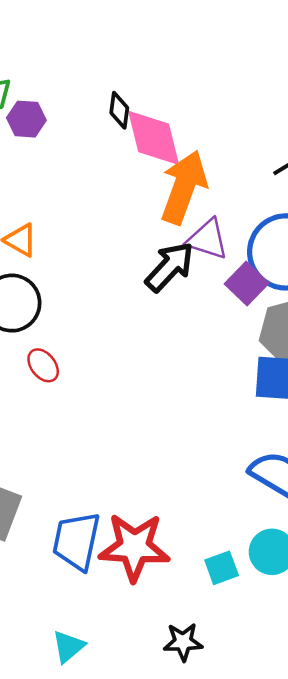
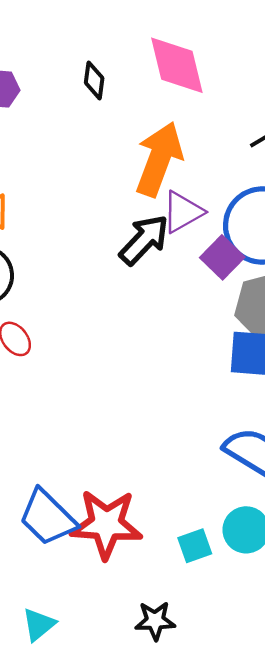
pink diamond: (154, 138) -> (177, 65), moved
purple triangle: (207, 239) -> (183, 212), turned -48
blue trapezoid: (76, 541) -> (48, 518), turned -58

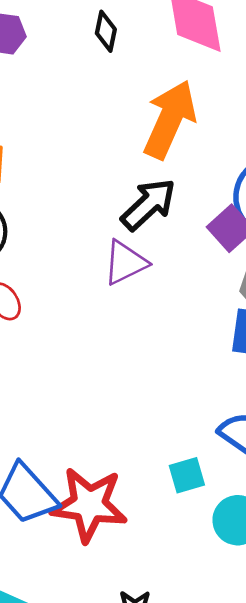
purple triangle: (183, 212) -> (125, 263), moved
cyan square: (195, 546) -> (187, 475), moved

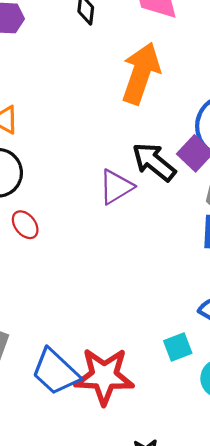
black arrow: (148, 204) -> (154, 162), moved, turned -93

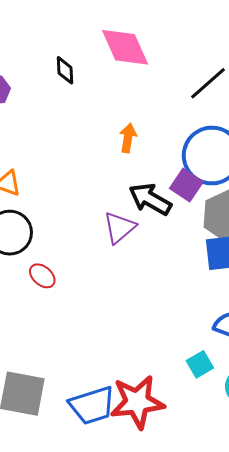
orange arrow: (141, 73) -> (128, 138), moved, size x0.5
blue trapezoid: (55, 372) -> (92, 405), turned -51

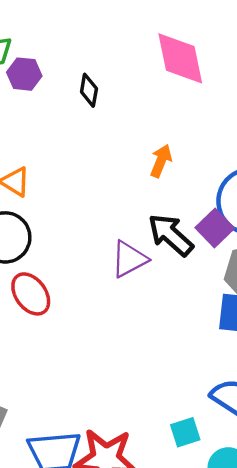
black diamond: (65, 70) -> (89, 90), moved
red ellipse: (42, 276) -> (31, 294), size x1.4

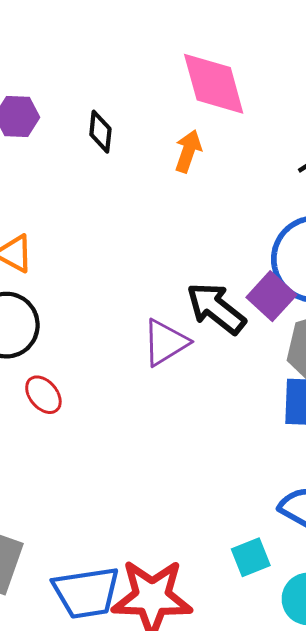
orange arrow: (161, 161) -> (188, 151), moved
red ellipse: (31, 294) -> (43, 395), size x0.7

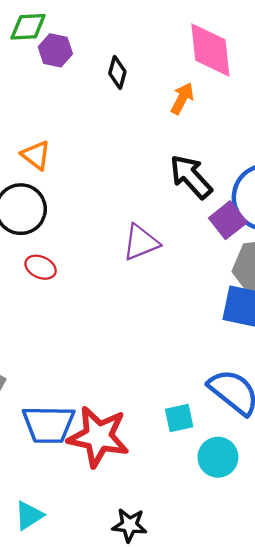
black arrow: (216, 308) -> (191, 177), moved
red ellipse: (43, 395) -> (41, 267), turned -36

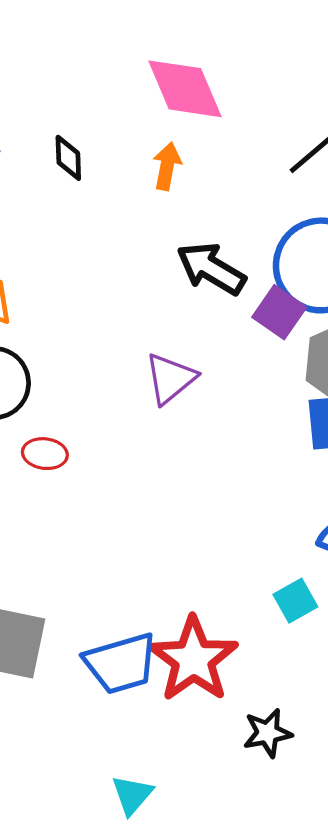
red star: (98, 437) -> (193, 659), turned -30
black star: (130, 525) -> (268, 733), moved

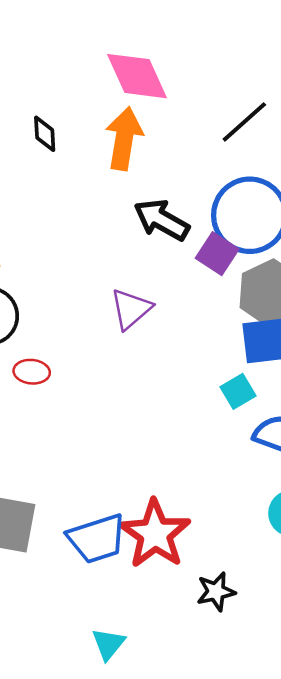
orange arrow: (167, 166) -> (124, 139), size x1.6
cyan square: (295, 601) -> (238, 391), moved

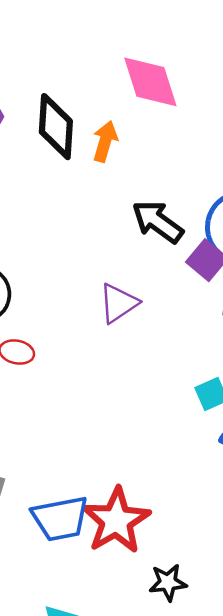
black diamond: (45, 134) -> (56, 127), size x1.8
orange arrow: (124, 139) -> (105, 141), moved, size x0.7

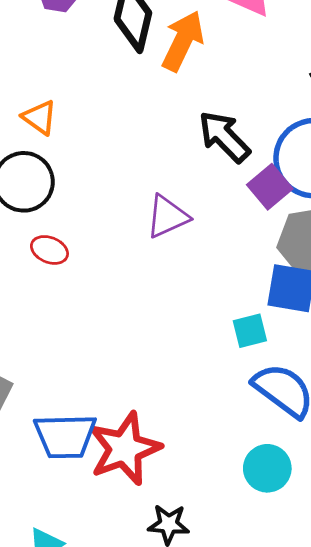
orange arrow: (105, 141) -> (183, 41), size x1.4

